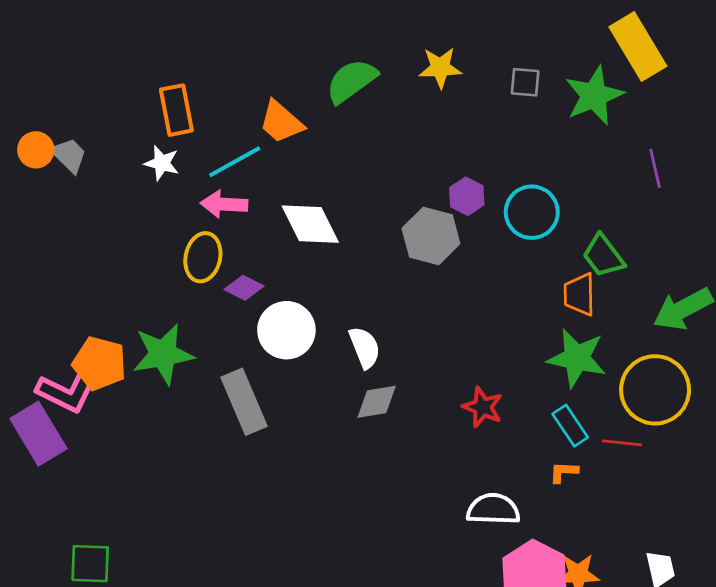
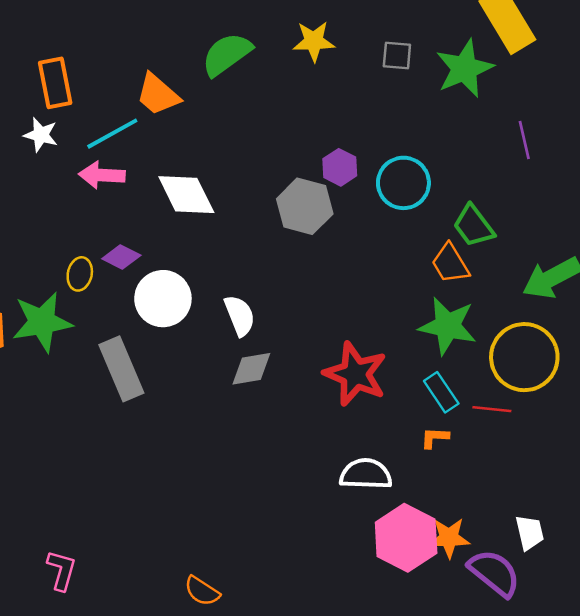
yellow ellipse: (203, 257) -> (80, 274), moved, size x0.7
orange trapezoid: (579, 294) -> (450, 264), turned -30
red star: (483, 407) -> (355, 374), size x1.6

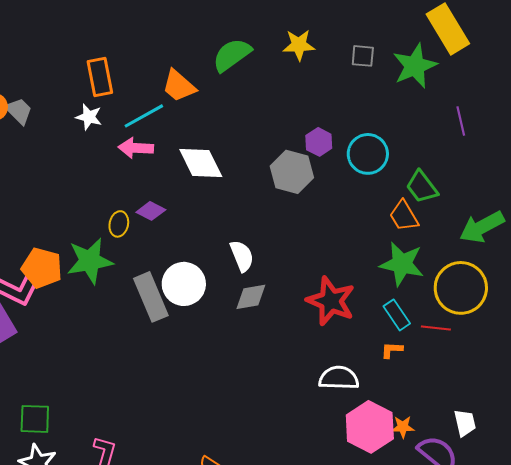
white circle: (163, 299) -> (184, 284), moved
orange star: (449, 538) -> (403, 427), size x0.7

